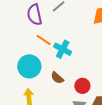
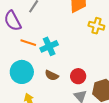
cyan cross: (63, 49) -> (49, 46), turned -36

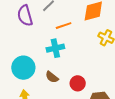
orange line: (28, 43) -> (64, 26), moved, turned -49

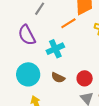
purple semicircle: (25, 16) -> (27, 35), moved
orange line: (64, 26) -> (68, 23), moved

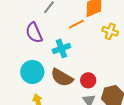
brown semicircle: (58, 78) -> (62, 78), size x1.6

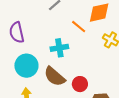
orange line: (76, 24) -> (79, 27), turned 56
purple semicircle: (34, 33) -> (17, 32), moved

